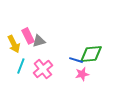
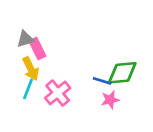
gray triangle: (39, 41) -> (25, 39), moved
yellow arrow: (14, 44) -> (31, 69), moved

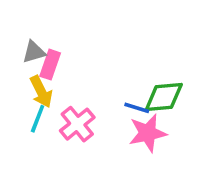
pink rectangle: (37, 48) -> (50, 65), turned 45
pink star: (110, 100) -> (148, 133), size x1.5

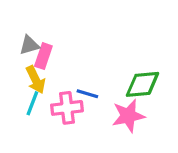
blue line: (137, 108) -> (87, 94), moved
pink cross: (77, 124) -> (67, 108), turned 32

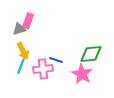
pink rectangle: (43, 56) -> (28, 21), moved
pink star: (128, 116) -> (82, 74), turned -30

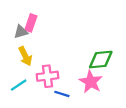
blue line: (56, 60) -> (62, 94), moved
cyan line: (21, 66) -> (19, 85), moved, turned 35

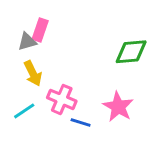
green diamond: (101, 60) -> (131, 52), moved
pink cross: (47, 76) -> (62, 99), turned 30

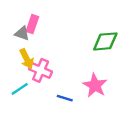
gray triangle: (27, 42) -> (22, 33), turned 35
pink cross: (62, 99) -> (41, 70), moved

